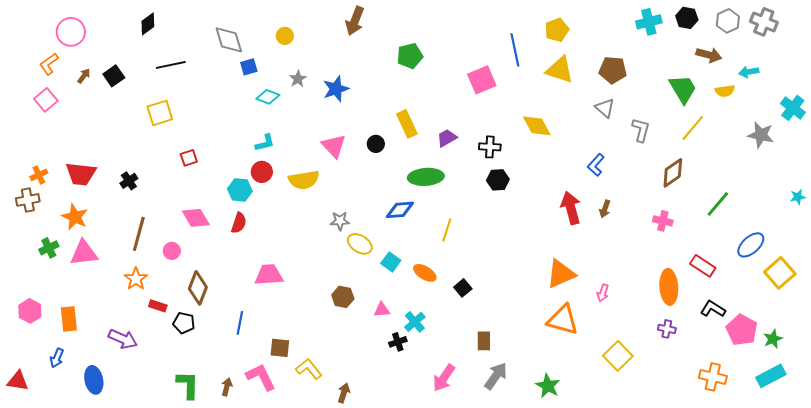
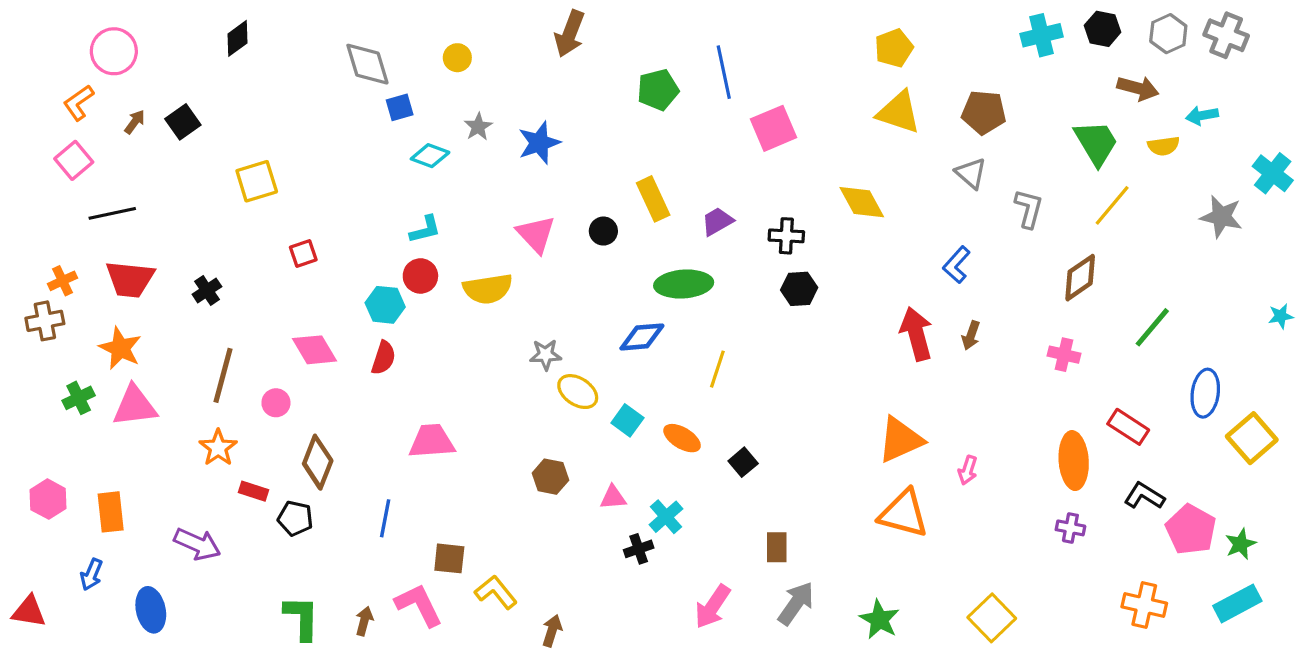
blue line: (515, 50) -> (724, 72), moved
black line: (171, 65) -> (112, 213), moved
blue ellipse: (751, 245) -> (1205, 393), turned -40
yellow square: (618, 356) -> (992, 618), moved

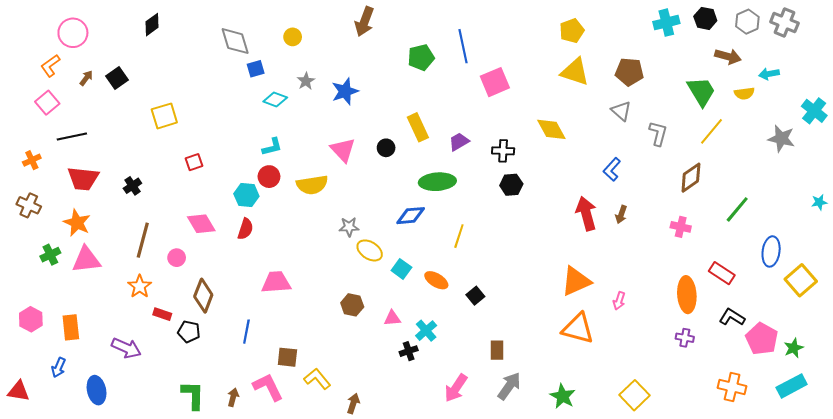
orange cross: (62, 281) -> (32, 160), moved
brown cross: (45, 321) -> (29, 205), turned 35

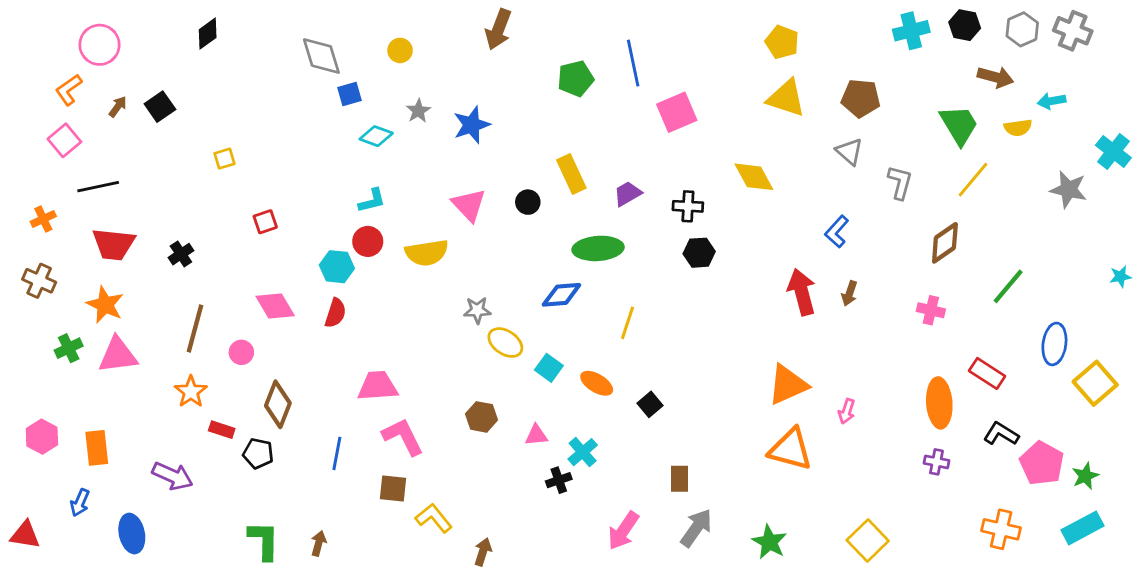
yellow pentagon: (572, 31) -> (782, 42), turned -30
yellow square: (164, 116) -> (225, 159), size x0.6
pink L-shape: (268, 387) -> (403, 437), moved

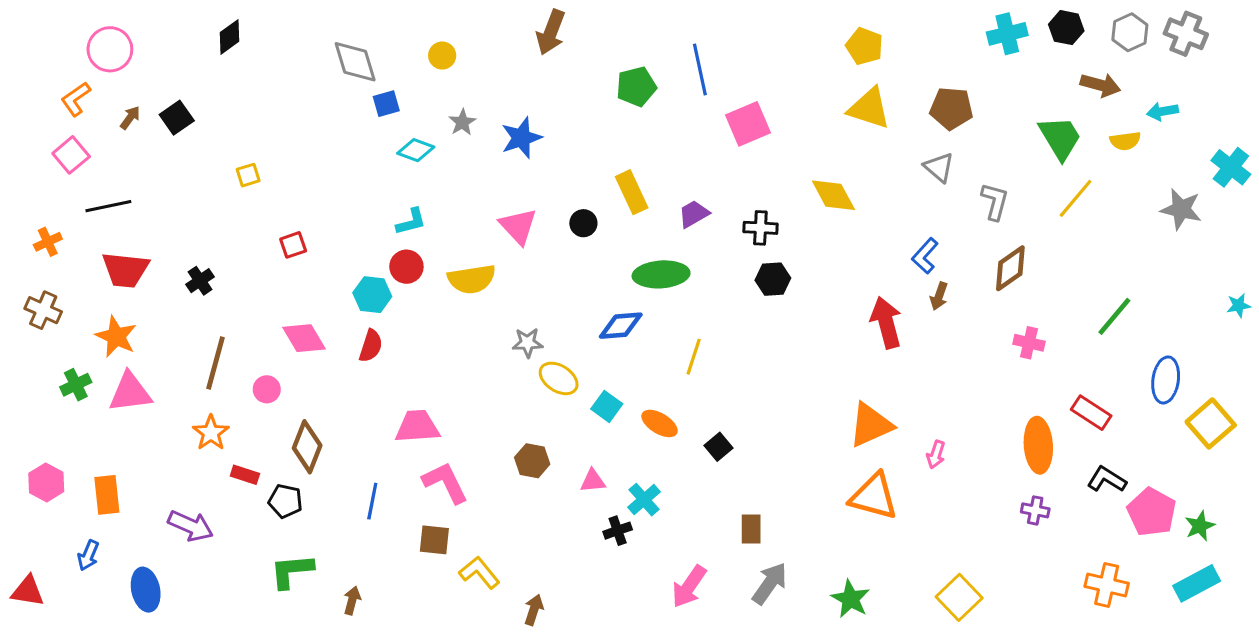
brown diamond: (945, 243) -> (1010, 268), moved
brown arrow: (849, 293) -> (939, 296), moved
green L-shape: (264, 541) -> (292, 571), moved, turned -96

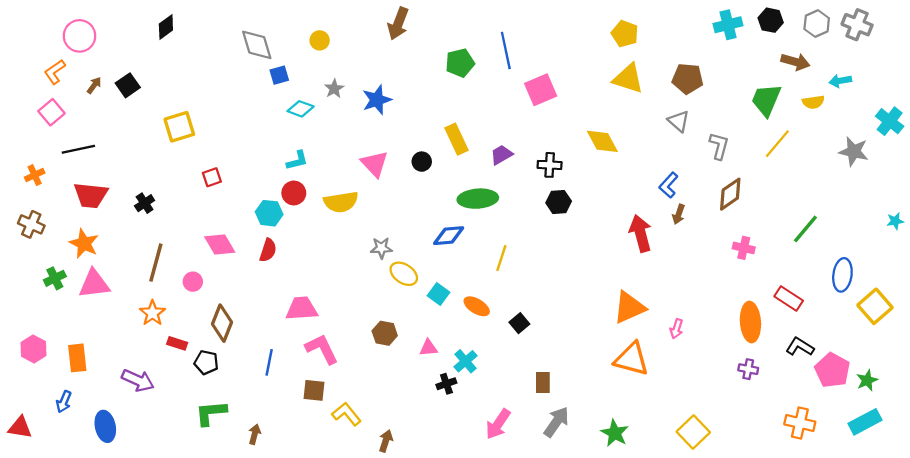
green trapezoid: (1060, 138) -> (766, 100), turned -126
yellow square: (248, 175) -> (179, 127), size x1.8

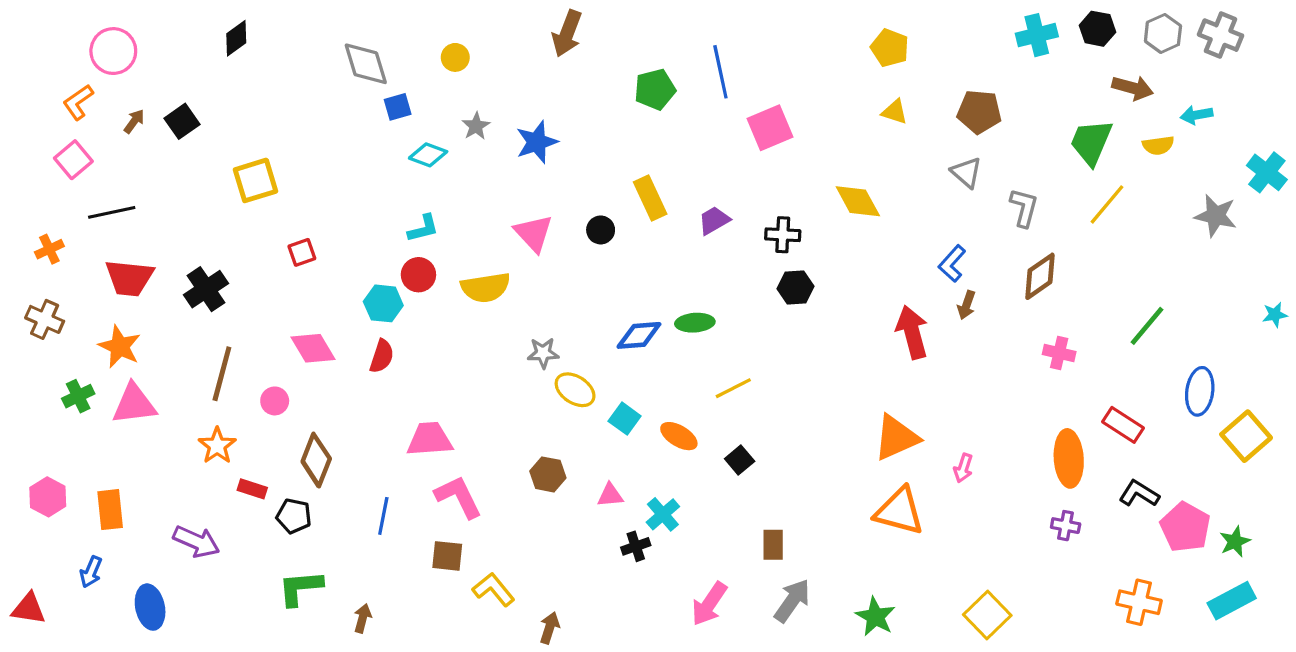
yellow triangle: (628, 79) -> (895, 112), size x0.6
green ellipse: (478, 199) -> (695, 323), moved, size x0.7
black cross: (145, 203) -> (206, 289), size x1.5
yellow line: (501, 258) -> (733, 388), moved, turned 45

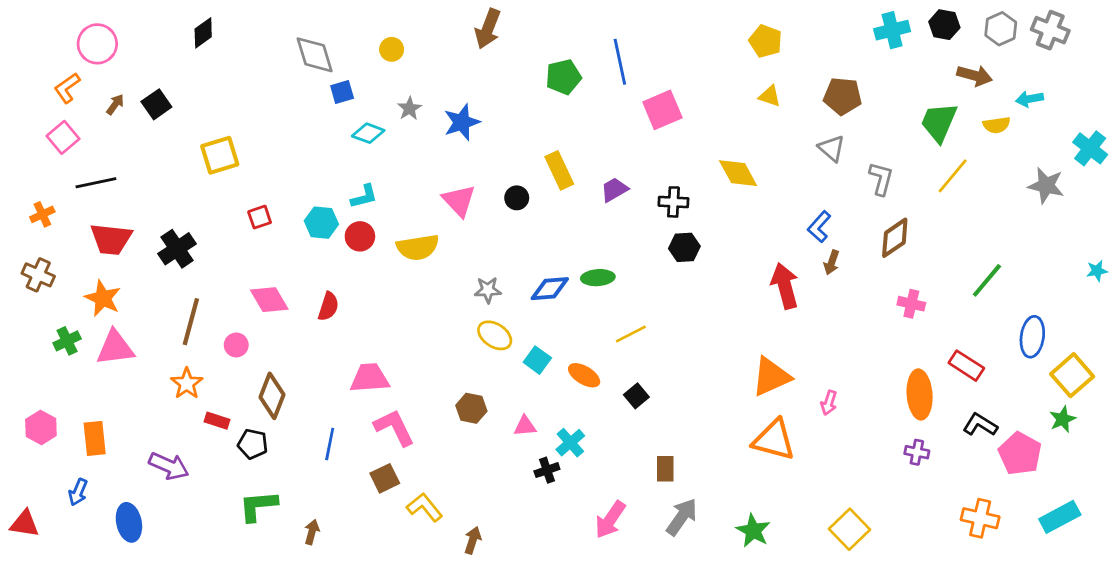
cyan hexagon: (383, 303) -> (321, 223), moved
gray star: (543, 353) -> (488, 290), moved
green star: (1235, 542) -> (1063, 419), moved
brown square: (447, 556) -> (385, 478), turned -32

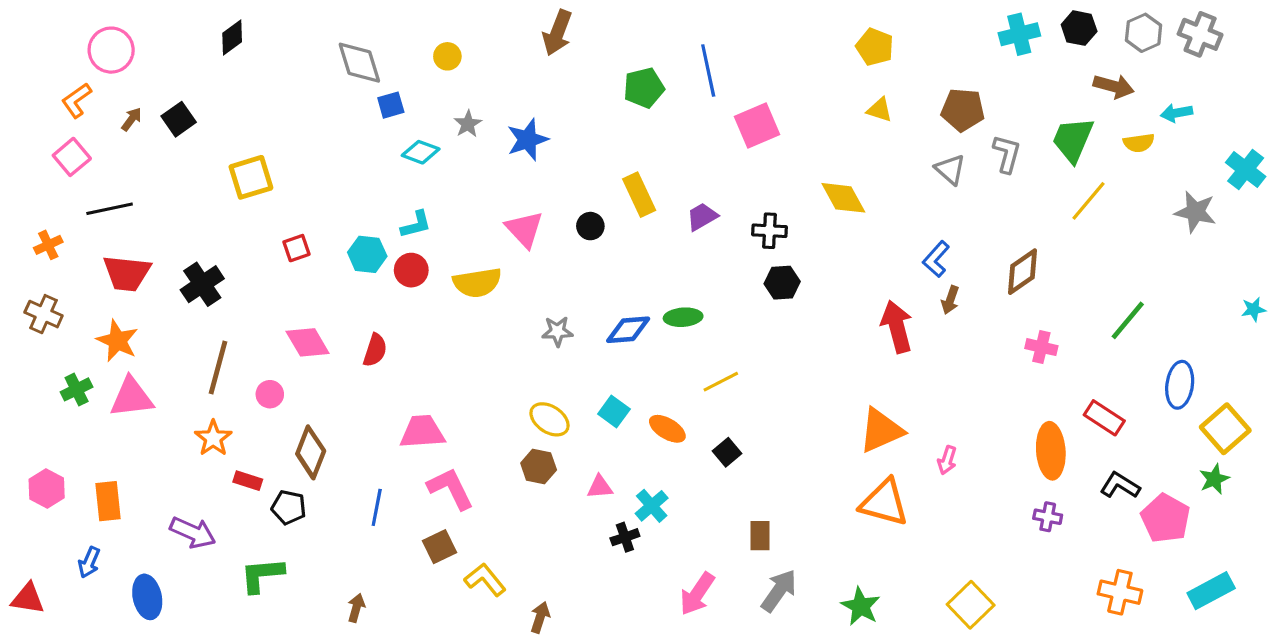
gray L-shape: (881, 179) -> (1007, 154), moved
yellow ellipse: (495, 335) -> (550, 419), moved
green L-shape: (258, 506) -> (262, 575), moved

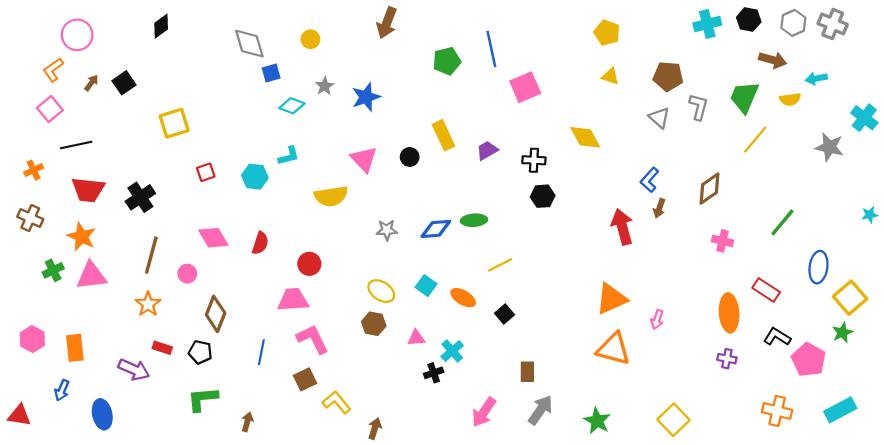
red circle: (411, 270) -> (309, 264), moved
red rectangle: (248, 481) -> (162, 348), moved
green L-shape: (262, 575) -> (203, 399), moved

